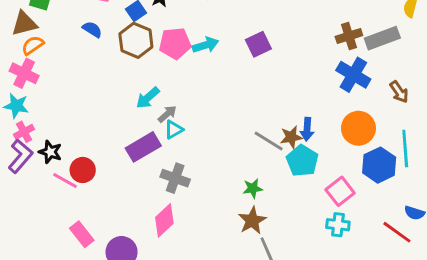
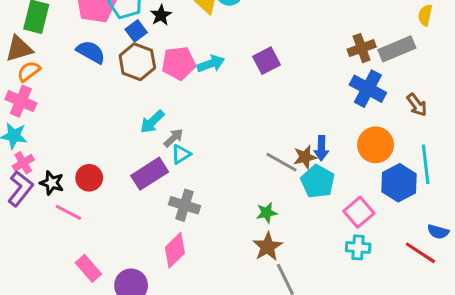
blue semicircle: (92, 29) -> (91, 52), size x1.4
red circle: (83, 170) -> (89, 178), moved

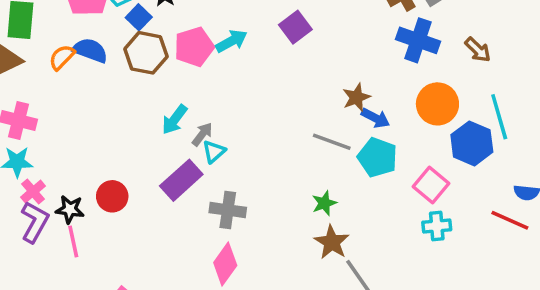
orange semicircle: (29, 71) -> (62, 57), moved
blue arrow: (321, 148) -> (375, 118), turned -55
brown star: (305, 157) -> (356, 97), moved
pink line: (68, 212) -> (73, 241), moved, turned 60

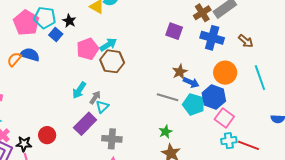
purple square: (295, 27) -> (174, 31), moved, turned -30
brown hexagon: (146, 53) -> (112, 61), moved
blue hexagon: (472, 143) -> (214, 97), moved
red line: (510, 220) -> (249, 145), moved

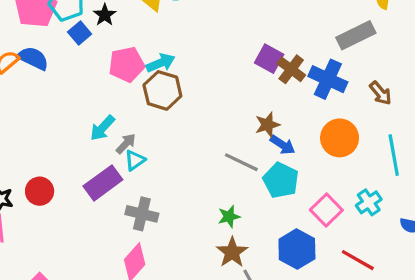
brown cross: (202, 13) -> (291, 69), moved, turned -30
blue hexagon: (214, 97) -> (297, 249), moved
cyan cross: (229, 141) -> (369, 202), moved, turned -35

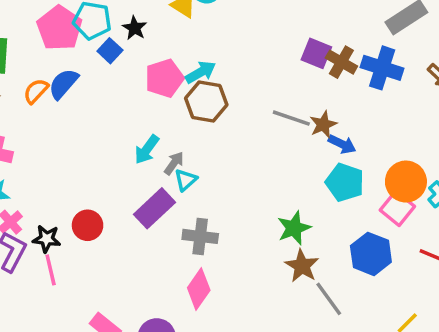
blue semicircle: (33, 58) -> (63, 84), turned -68
orange circle: (340, 138) -> (406, 182), moved
gray line: (241, 162) -> (291, 118), moved
green star: (229, 217) -> (294, 228), size x1.4

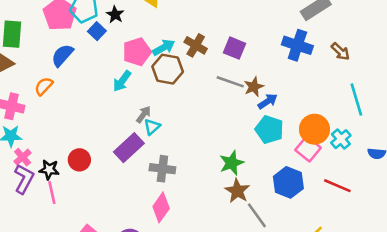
purple square: (316, 53) -> (235, 48), moved
brown cross: (341, 62) -> (196, 45), moved
orange semicircle: (36, 91) -> (44, 86), moved
blue arrow: (342, 144) -> (268, 101), turned -60
cyan arrow: (147, 149) -> (122, 81), moved

